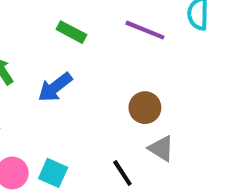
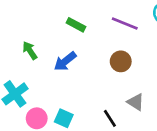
brown circle: (145, 108) -> (121, 61), moved

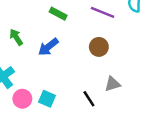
gray triangle: (136, 102) -> (112, 84), turned -49

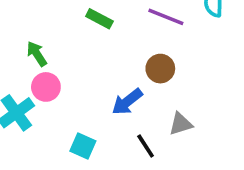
blue arrow: (48, 47) -> (127, 102), moved
pink circle: (22, 99) -> (46, 87), moved

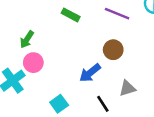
green arrow: (37, 54) -> (27, 39), turned -114
cyan square: (83, 146) -> (59, 104), turned 30

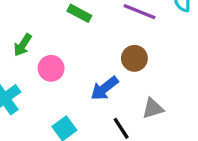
pink circle: (33, 63) -> (51, 68), moved

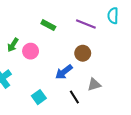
pink circle: (51, 68) -> (31, 51), moved

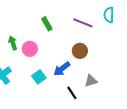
green rectangle: (48, 25) -> (47, 24), turned 32
green arrow: (13, 45) -> (13, 43), turned 128
cyan square: (39, 97) -> (39, 77), moved

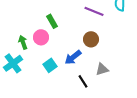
green rectangle: (47, 24) -> (52, 21), moved
green arrow: (13, 43) -> (23, 42), moved

